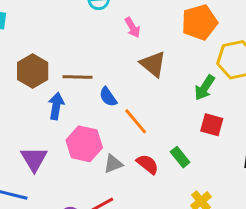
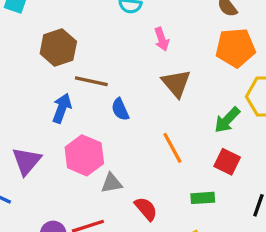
brown hexagon: (33, 71) -> (58, 47), moved
orange line: (136, 121) -> (172, 148), moved
green rectangle: (180, 157) -> (203, 198), moved, turned -66
red semicircle: (148, 164) -> (146, 209), moved

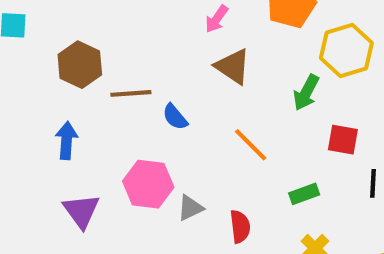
pink arrow: (162, 39) -> (217, 19), moved, turned 70
blue arrow: (62, 108) -> (66, 141), moved
red square: (227, 162) -> (343, 140), moved
red semicircle: (146, 209) -> (240, 227), turned 50

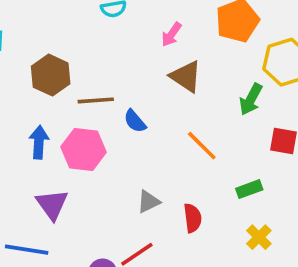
pink hexagon: (148, 184) -> (84, 149), moved

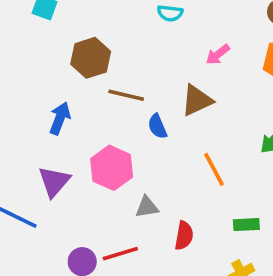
brown triangle: (186, 76) -> (197, 100), moved, turned 44
pink hexagon: (84, 149) -> (112, 168), moved

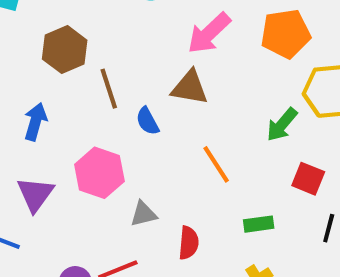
pink arrow: (218, 55) -> (209, 33), size x1.6
brown line: (126, 95) -> (109, 89), turned 64
brown triangle: (197, 100) -> (190, 87), turned 40

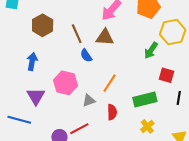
brown line: (109, 89) -> (77, 34), moved
orange line: (216, 164) -> (110, 83), moved, turned 72
green rectangle: (259, 224) -> (145, 100), size x1.6

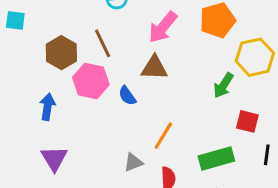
brown line: (77, 34) -> (103, 43), moved
pink hexagon: (66, 83) -> (91, 81), moved

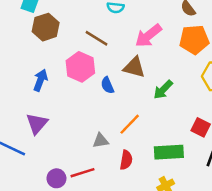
brown line: (103, 43) -> (96, 38), turned -45
brown hexagon: (61, 53) -> (46, 27), moved
green arrow: (223, 85) -> (163, 90), moved

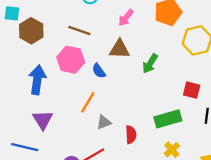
pink arrow: (148, 36) -> (126, 18), size x0.7
blue arrow: (40, 80) -> (37, 80), size x1.4
orange line: (130, 124) -> (88, 102), moved

